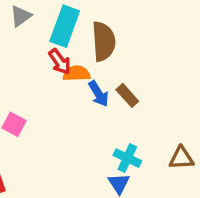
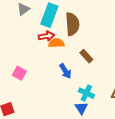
red arrow: (60, 62) -> (46, 36), turned -63
blue arrow: (99, 94) -> (65, 71), moved

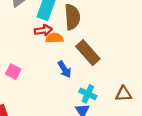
brown rectangle: (86, 56) -> (88, 53), size x1.6

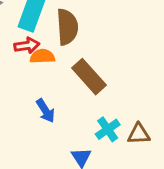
blue arrow: (64, 69) -> (46, 111), moved
cyan cross: (88, 94) -> (108, 129), moved, turned 30

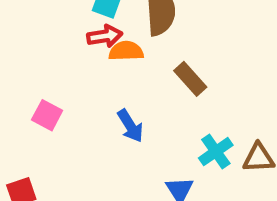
brown rectangle: (89, 77) -> (190, 79), size x0.7

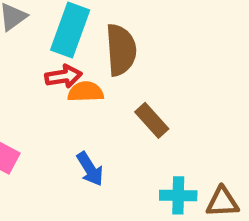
cyan cross: (216, 152) -> (178, 195), turned 36

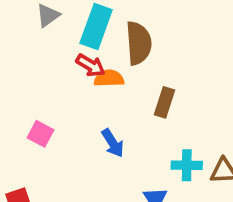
red arrow: (64, 76) -> (90, 65), turned 40
brown rectangle: (152, 120) -> (165, 102), turned 60

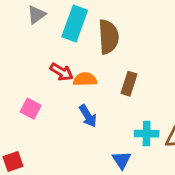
red arrow: (90, 65) -> (61, 72), moved
orange semicircle: (109, 78) -> (85, 79), moved

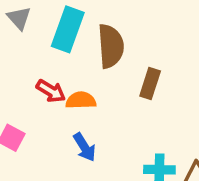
gray triangle: (36, 15) -> (19, 18), turned -36
brown rectangle: (129, 84) -> (150, 84), moved

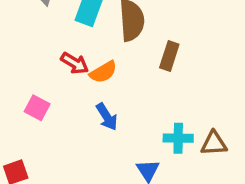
orange semicircle: (81, 100) -> (103, 72), turned 152

